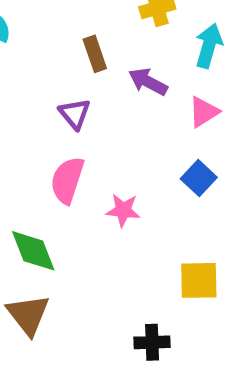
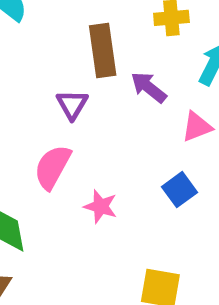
brown rectangle: (95, 54) -> (103, 50), size x1.5

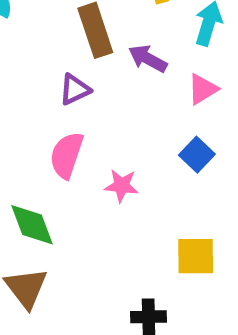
purple triangle: (72, 104) -> (75, 89), turned 44

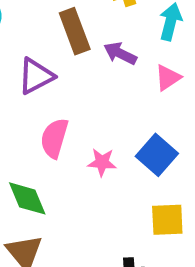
purple triangle: (75, 89) -> (36, 76), moved, size x1.4
blue square: (197, 155) -> (157, 155), moved, size x1.4

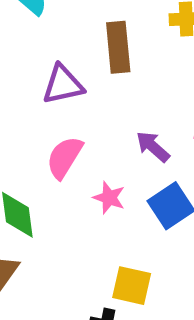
purple arrow: (120, 53) -> (153, 147), moved
yellow square: (167, 220) -> (132, 286), moved

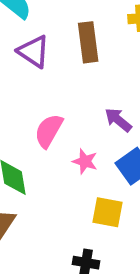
purple triangle: (63, 85) -> (34, 51), moved, turned 48
yellow square: (132, 286) -> (108, 212), moved

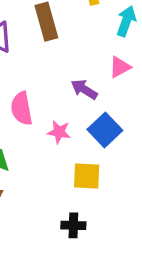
pink semicircle: (49, 131) -> (22, 108), turned -32

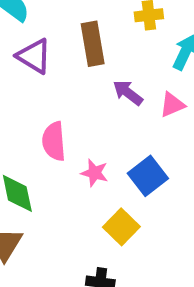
purple arrow: (84, 89) -> (128, 93), moved
yellow square: (87, 176) -> (121, 227), turned 36

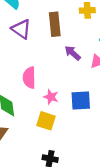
blue square: (148, 176) -> (81, 100), turned 30
yellow square: (121, 227) -> (46, 121), moved, turned -30

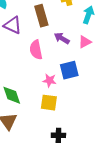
pink semicircle: (29, 78) -> (36, 50), moved
blue square: (81, 100) -> (69, 70), moved

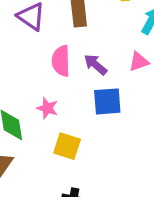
purple arrow: (62, 38) -> (95, 65), moved
pink star: (49, 81) -> (47, 108), moved

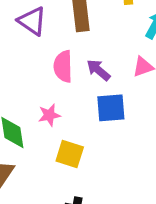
pink star: (47, 108) -> (49, 115), turned -30

